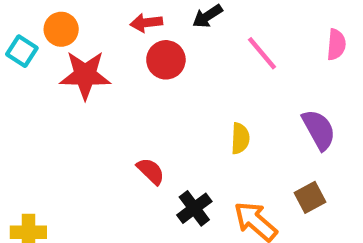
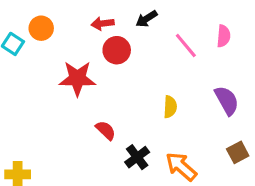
pink semicircle: (336, 45) -> (224, 36), moved
red star: (85, 75) -> (77, 78), moved
brown square: (310, 197) -> (238, 152), moved

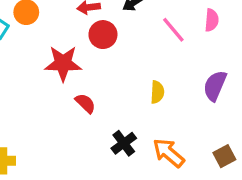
purple semicircle: (227, 100) -> (215, 86), turned -128
red semicircle: (106, 130) -> (85, 103), moved
brown square: (238, 152) -> (224, 156), moved

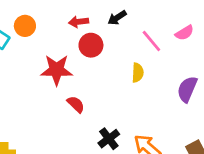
pink semicircle: (212, 20) -> (184, 33), turned 54
yellow semicircle: (157, 92) -> (138, 73), moved

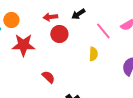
red star: (57, 70) -> (23, 45), moved

